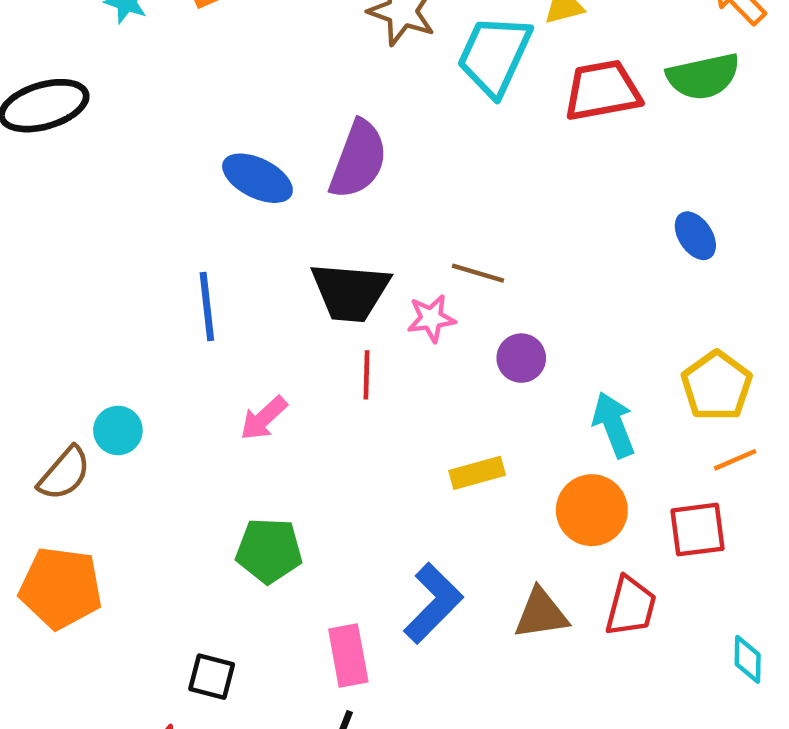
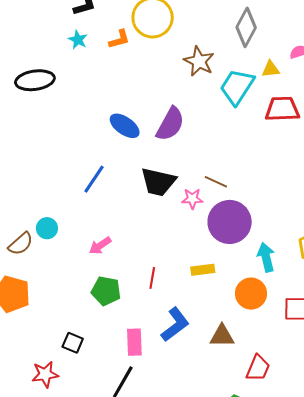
blue line: (207, 306) -> (94, 179), turned 32
purple circle: (521, 358) -> (230, 222), size x2.0
red line: (367, 375) -> (152, 278), moved
pink arrow: (264, 418) -> (100, 246), moved
red trapezoid: (631, 606) -> (258, 368), moved

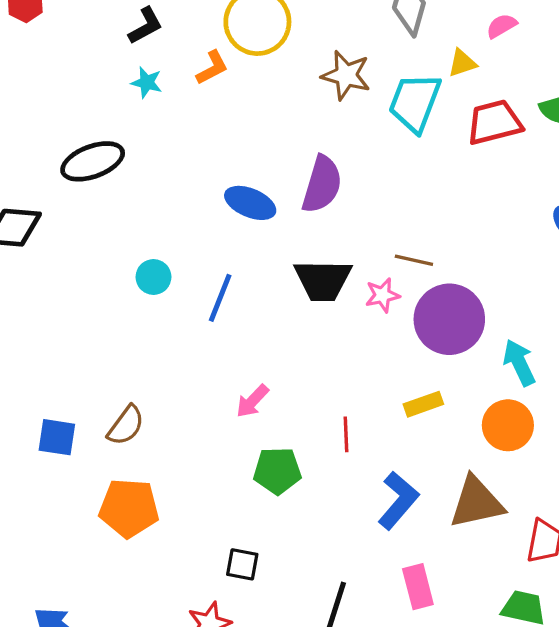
cyan circle: (47, 228) -> (153, 277), moved
brown triangle: (222, 336) -> (476, 502), size x1.4
pink rectangle: (134, 342) -> (418, 587), moved

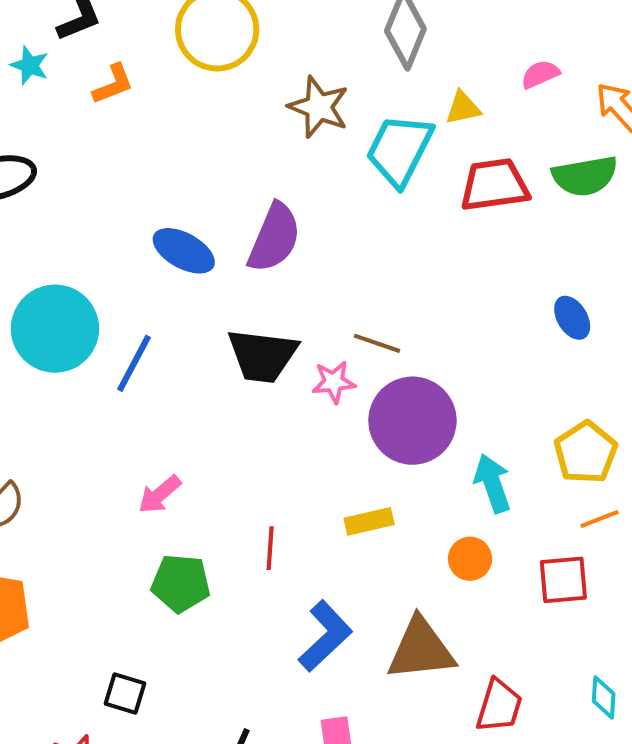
pink semicircle: (502, 26) -> (540, 74), moved
orange L-shape: (212, 68) -> (113, 84), moved
cyan star: (147, 82) -> (30, 65), moved
cyan circle: (153, 277) -> (55, 329), size x2.0
orange circle: (508, 425) -> (470, 559), size x0.7

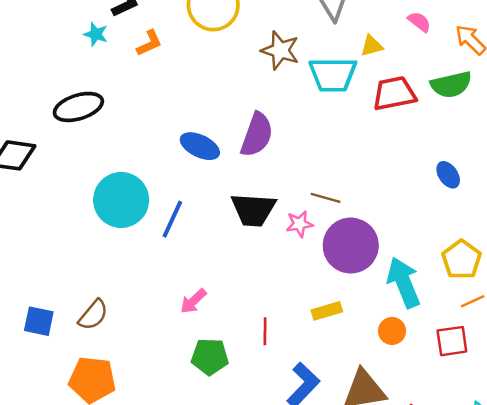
pink semicircle: (540, 74) -> (419, 22), turned 65
cyan trapezoid: (399, 150) -> (333, 75), turned -114
cyan arrow: (493, 483) -> (404, 282), size x1.4

